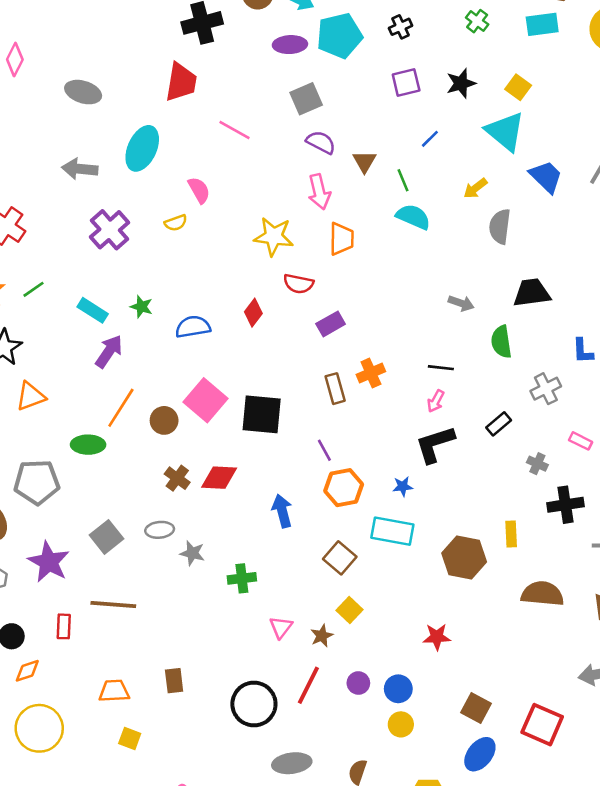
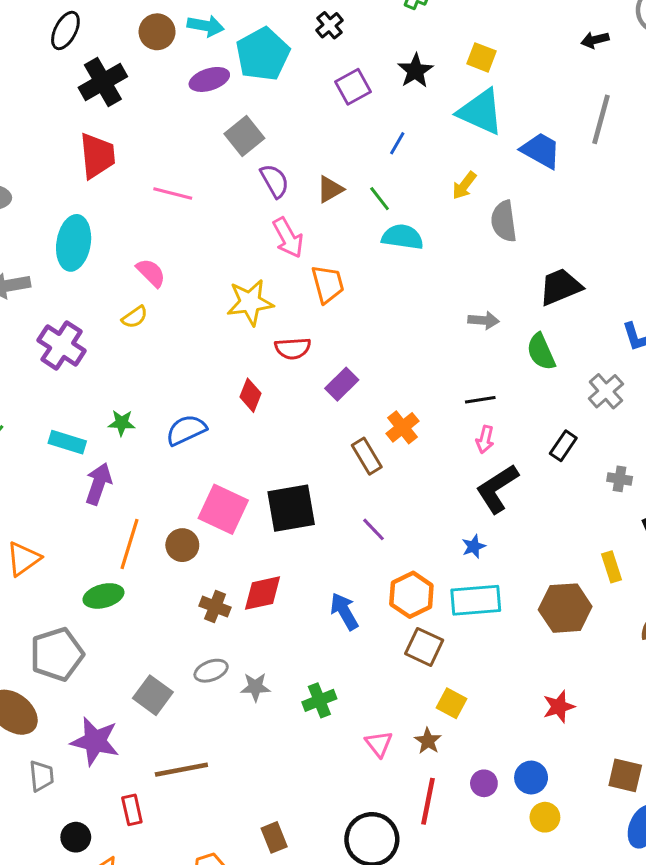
purple semicircle: (321, 142) -> (275, 181), turned 48
brown triangle: (365, 162) -> (330, 189), turned 45
orange hexagon: (344, 488) -> (411, 595), moved

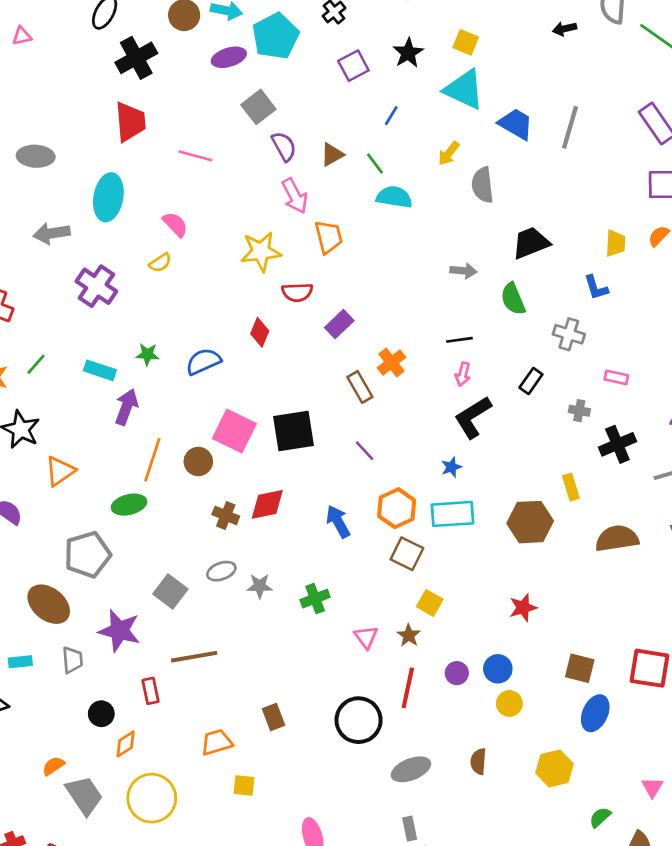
gray line: (601, 119) -> (570, 127), moved
gray cross: (606, 391) -> (569, 334), turned -32

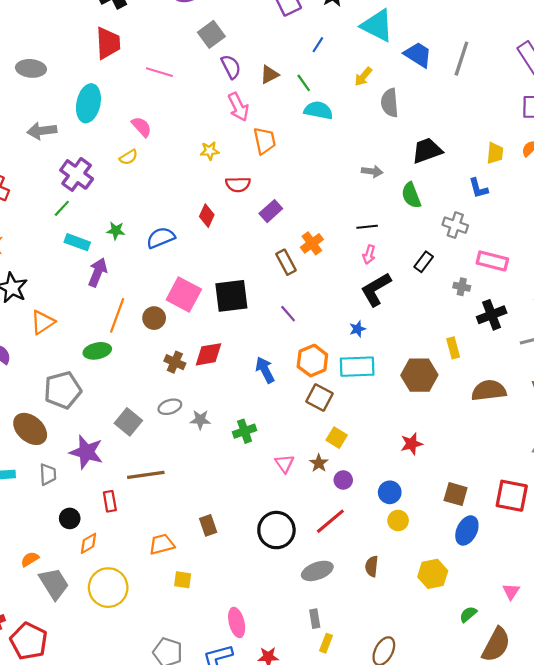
yellow star: (261, 252) -> (210, 151), size x0.6
green line: (36, 364) -> (62, 208), moved
pink rectangle: (616, 377) -> (492, 261), size x1.6
purple circle: (457, 673) -> (343, 480), moved
red line: (408, 688) -> (330, 521), moved, turned 36

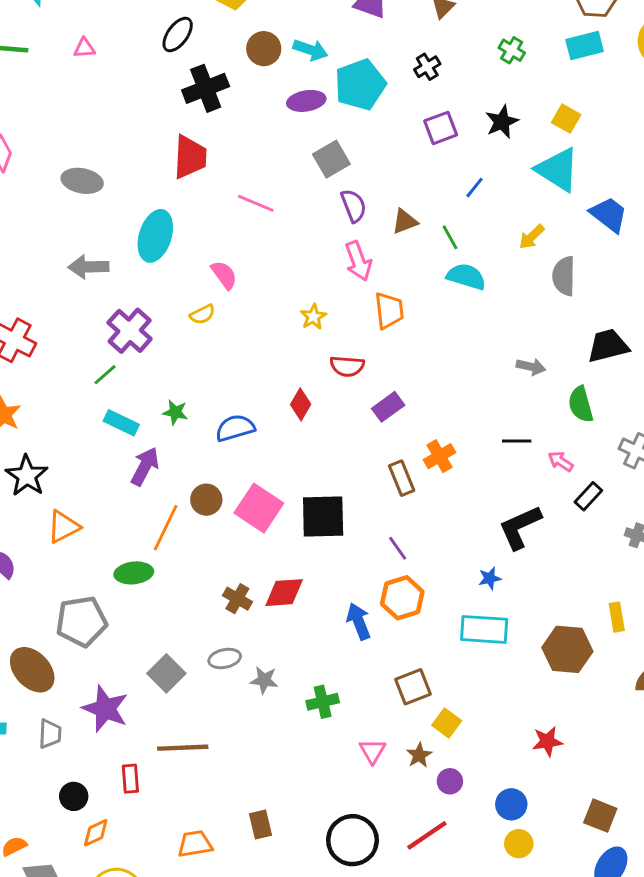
yellow star: (210, 151) -> (313, 317), turned -30
pink arrow: (369, 255) -> (561, 461), moved, turned 102
brown circle: (154, 318) -> (206, 500), moved
orange hexagon: (312, 361) -> (402, 598), moved
brown square: (320, 397) -> (413, 687), moved, turned 35

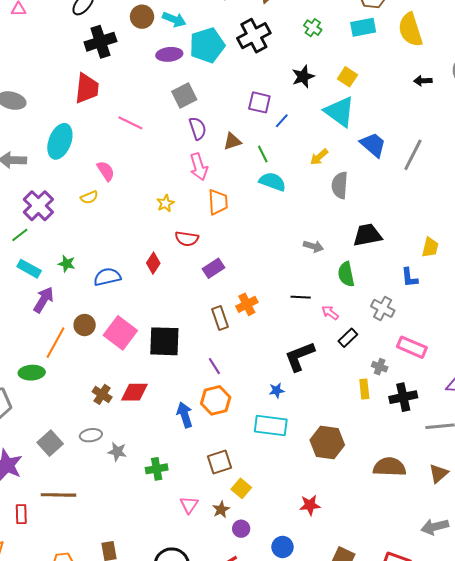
black cross: (427, 67) -> (254, 36), size x1.8
purple square: (441, 128) -> (259, 102), moved, turned 30
yellow rectangle: (617, 617) -> (364, 389), moved

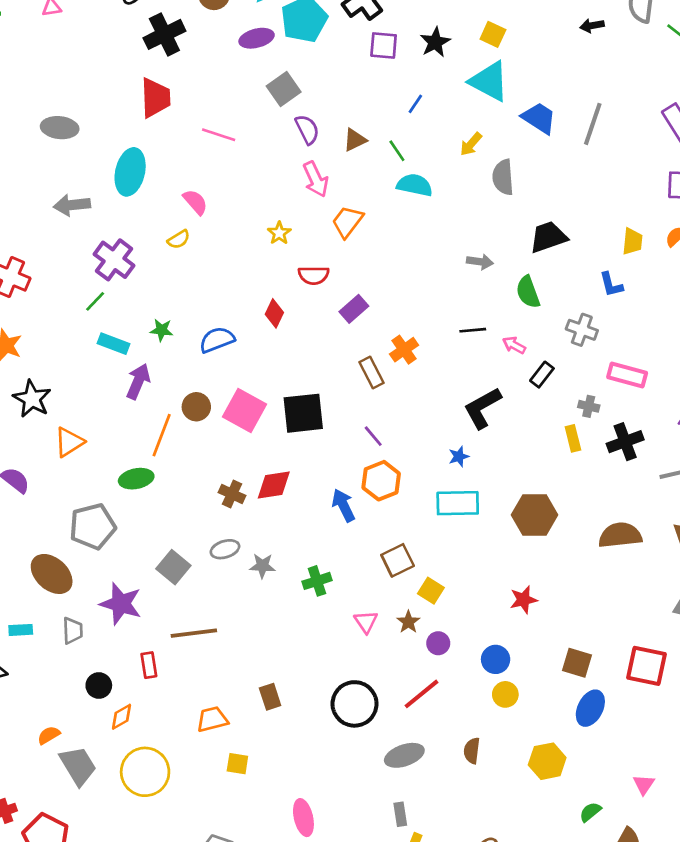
purple square: (259, 102) -> (384, 46), moved
orange trapezoid: (218, 202) -> (347, 222), turned -132

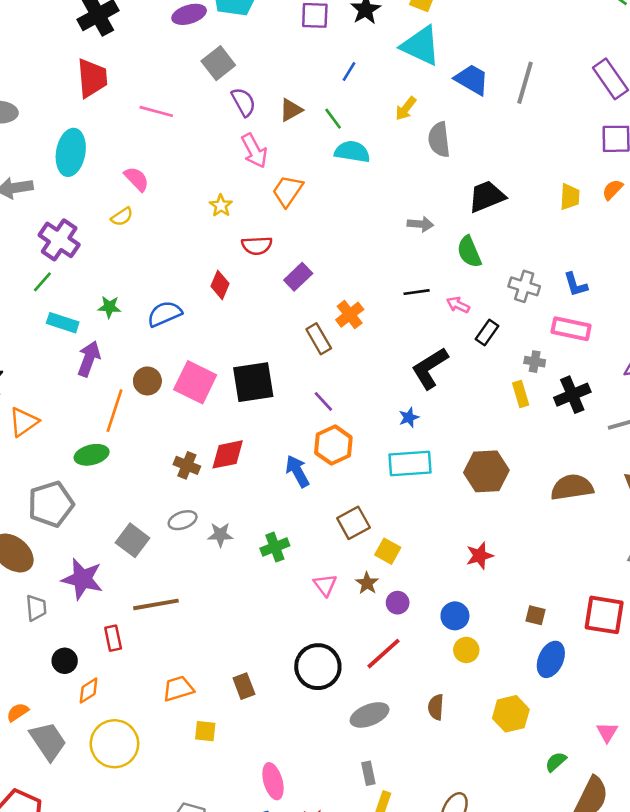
blue L-shape: (611, 285) -> (575, 285), moved
brown square: (577, 663) -> (535, 615), size x0.7
brown rectangle: (270, 697) -> (244, 686), moved

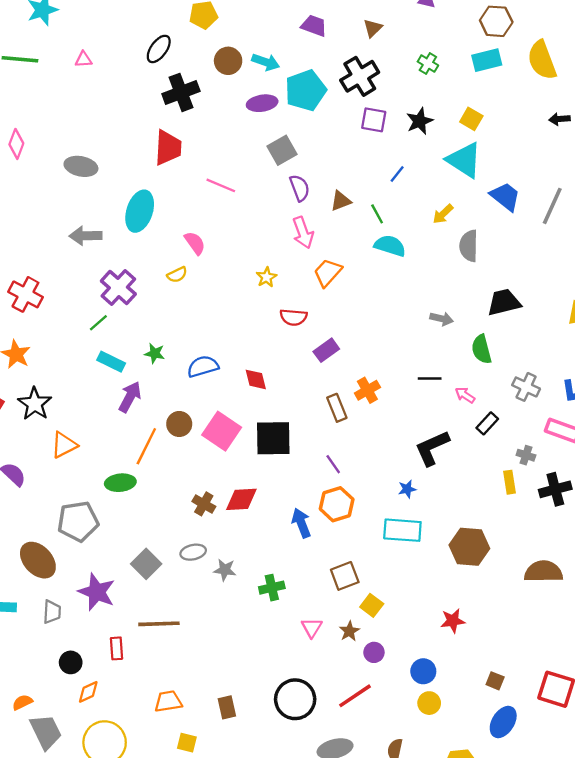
red diamond: (220, 285) -> (256, 379), moved, turned -45

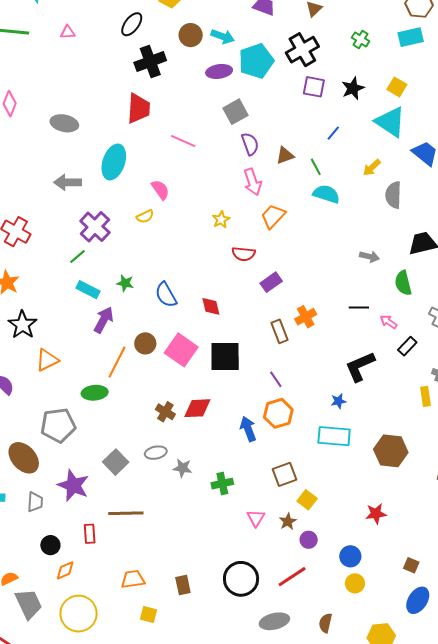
blue semicircle: (203, 366) -> (166, 295), turned -104

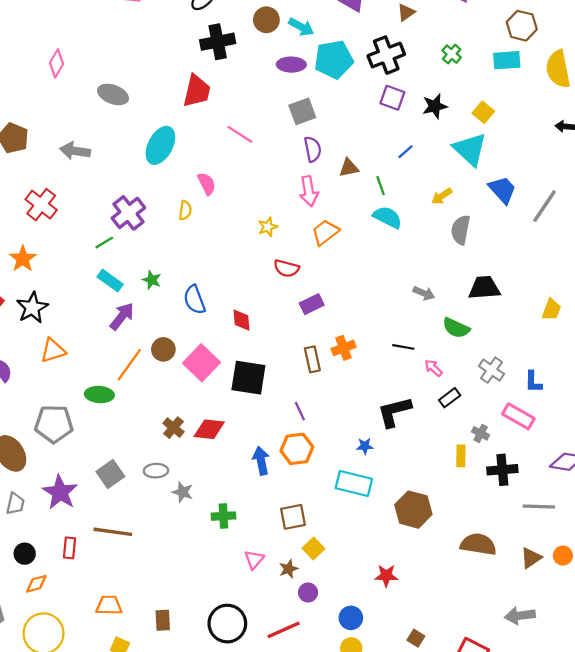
gray arrow: (68, 182) -> (75, 151), moved
yellow semicircle: (145, 216) -> (185, 210), turned -66
green semicircle: (403, 283) -> (456, 328), turned -60

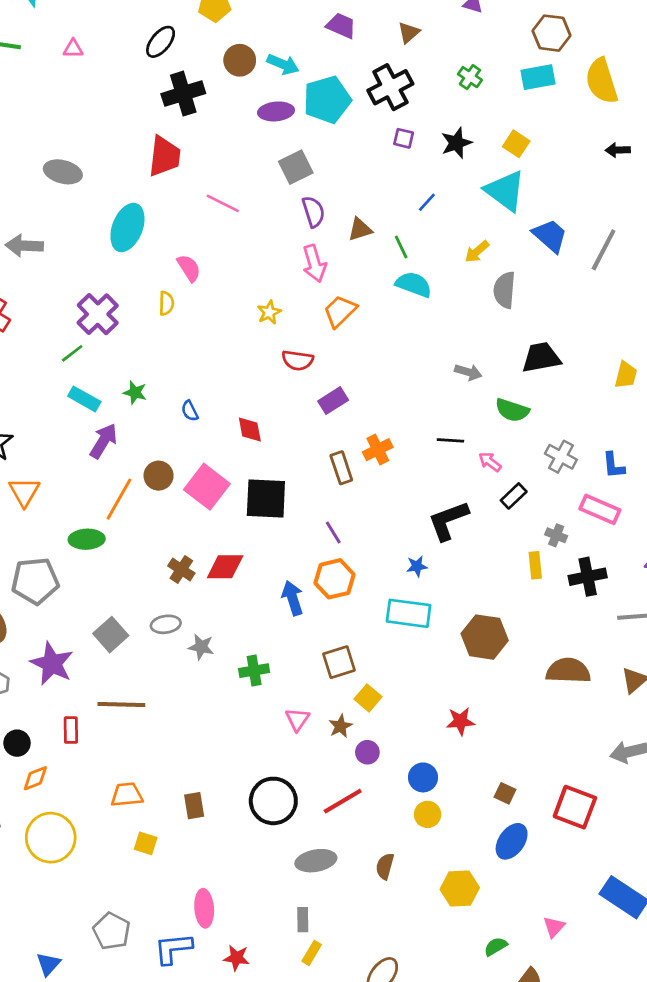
purple square: (392, 98) -> (404, 138), size x0.7
blue semicircle: (194, 300) -> (190, 411), size x0.6
orange triangle: (53, 351) -> (24, 492), turned -36

